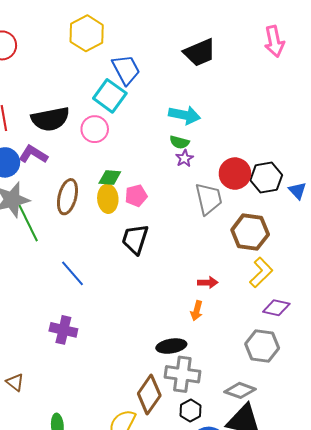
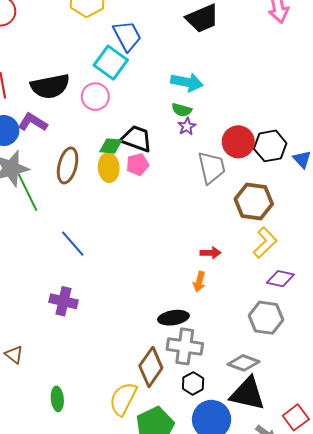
black trapezoid: (135, 239) -> (136, 139), moved, turned 92

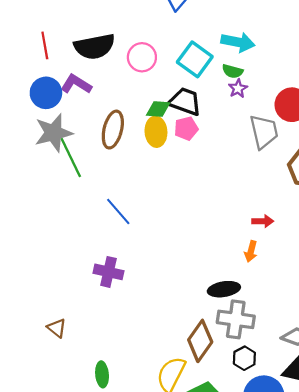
cyan square: (111, 63) -> (195, 59), moved

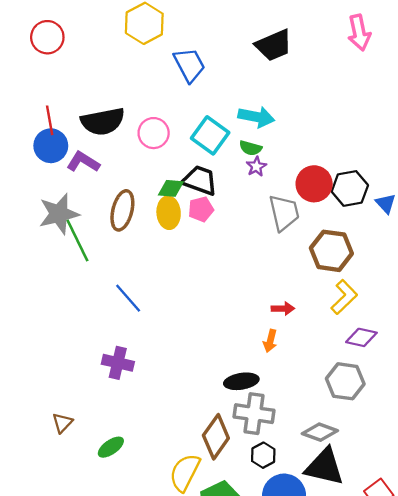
blue circle: (46, 93) -> (51, 146), moved
brown triangle: (57, 328) -> (62, 423), turned 36
green ellipse: (102, 374) -> (111, 447), moved, turned 60

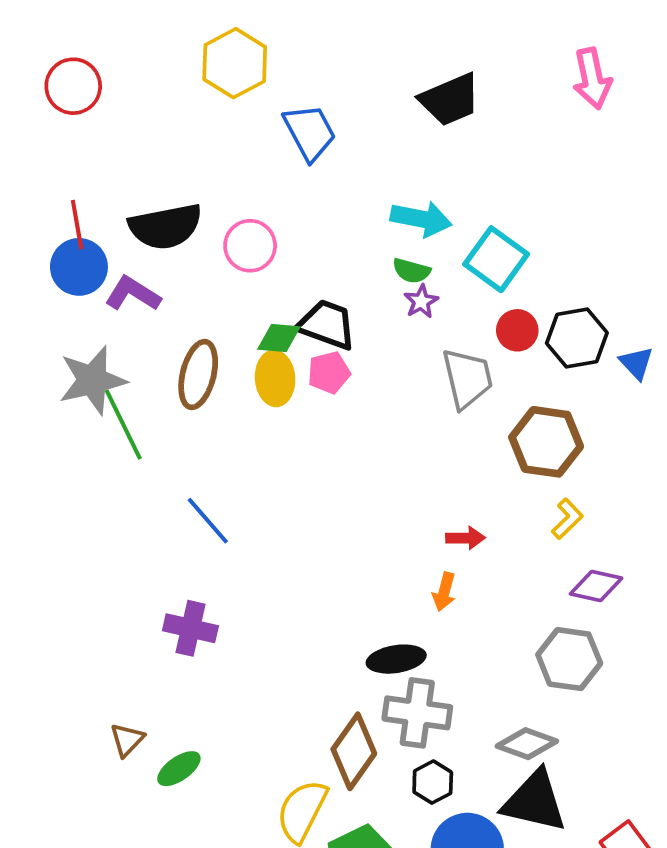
cyan square: (210, 135) -> (496, 259), moved
red circle: (314, 184) -> (517, 330), size x0.7
yellow L-shape: (344, 297) -> (567, 519), size x0.7
brown triangle: (62, 423) -> (127, 740), moved

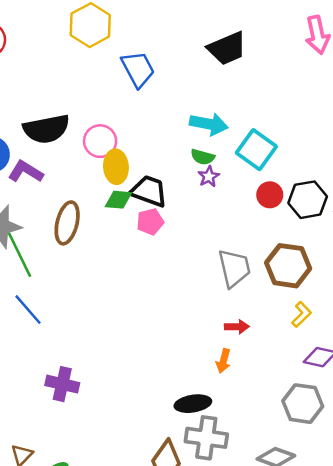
yellow ellipse: (275, 378) -> (116, 167), moved
gray trapezoid: (467, 378) -> (234, 268), moved
blue line: (208, 521) -> (28, 310), moved

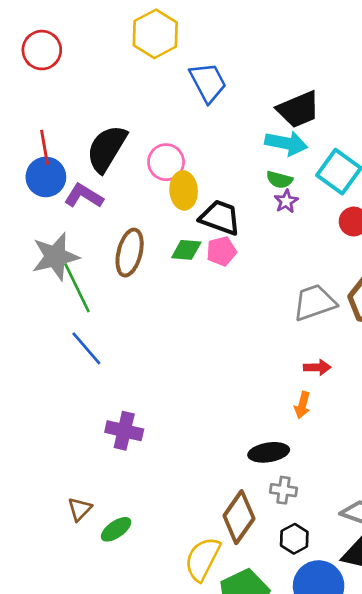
black trapezoid: (227, 48) -> (298, 109), moved
black semicircle: (46, 129) -> (107, 149), turned 132
green diamond: (118, 200) -> (186, 250), moved
gray trapezoid: (234, 268) -> (315, 302), turned -96
gray cross: (206, 438) -> (283, 490), size x0.6

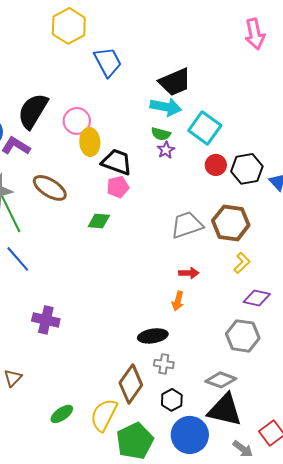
green diamond: (186, 250) -> (99, 221), moved
brown ellipse: (130, 253) -> (50, 188), turned -72
green ellipse: (116, 529) -> (62, 414), moved

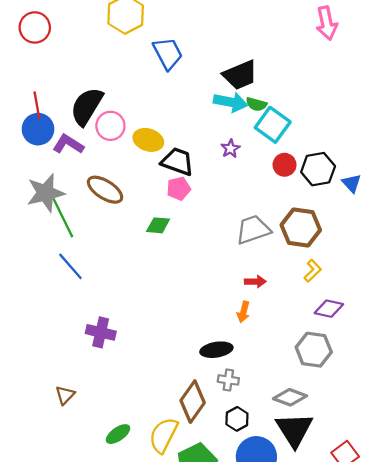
pink circle: (77, 121) -> (110, 126), moved
green semicircle: (161, 134) -> (256, 104), moved
yellow ellipse: (90, 142) -> (148, 140), turned -68
black triangle: (225, 410) -> (294, 430), turned 45

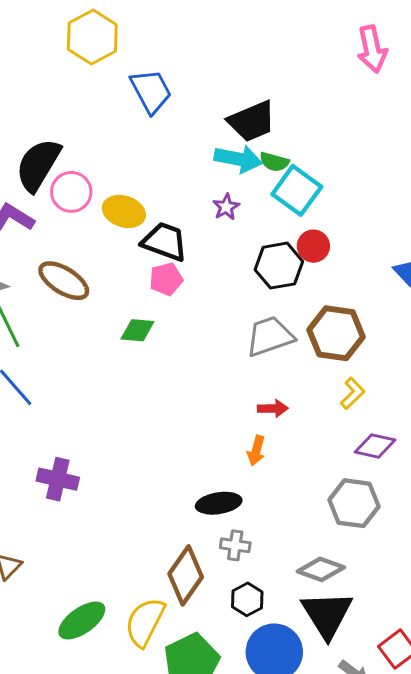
purple star: (230, 149) -> (226, 207), moved
black hexagon: (318, 169) -> (279, 266), moved
green ellipse: (118, 434) -> (82, 620), size x1.4

